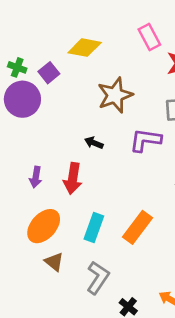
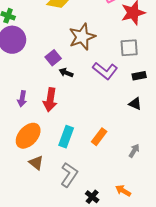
purple square: (49, 73) -> (53, 58), moved
purple L-shape: (145, 140) -> (105, 71), turned -150
orange rectangle: (137, 227) -> (99, 137), size x0.7

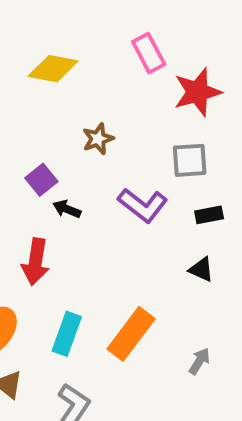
brown star: (82, 37) -> (98, 139), size x0.6
orange rectangle: (99, 137) -> (131, 334), size x1.5

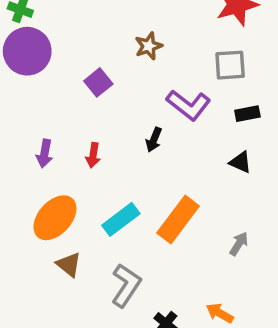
black arrow: (67, 209) -> (154, 140), moved, turned -90
red arrow: (36, 262) -> (93, 155), size x0.6
cyan rectangle: (67, 334) -> (121, 219), turned 33

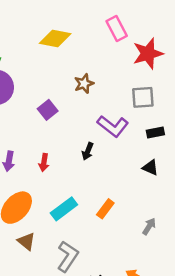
orange rectangle: (178, 219) -> (105, 209), size x0.6

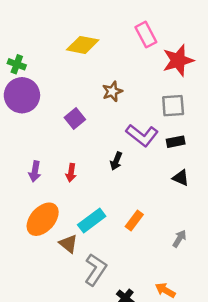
black rectangle: (155, 132) -> (176, 142), moved
brown triangle: (26, 241) -> (68, 244), moved

